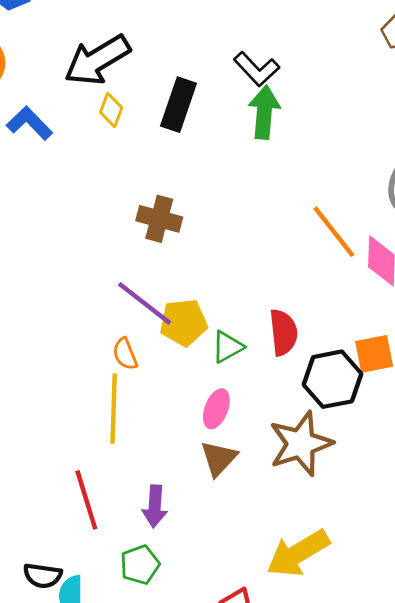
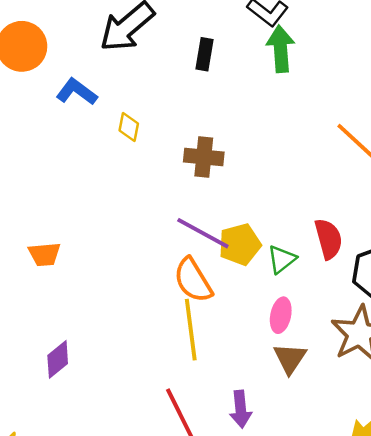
black rectangle: (179, 105) -> (205, 54), size x0.7
yellow diamond: (111, 110) -> (129, 127), moved
orange semicircle: (125, 354) -> (193, 280), size x1.6

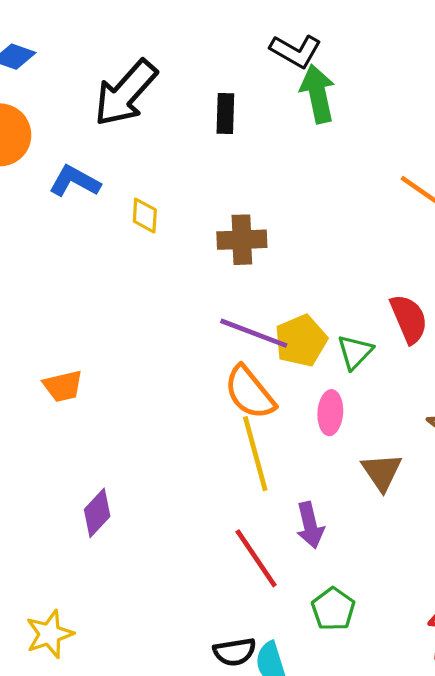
pink ellipse: (281, 315) -> (330, 413), moved
purple arrow: (241, 409) -> (310, 525), moved

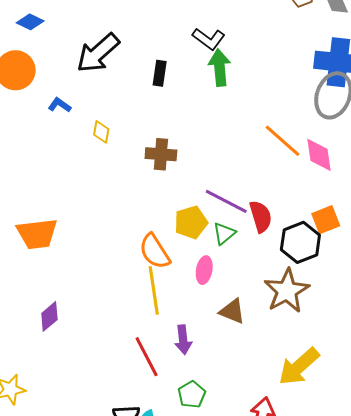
blue L-shape: (75, 181) -> (60, 105), size x0.7
purple line: (254, 333) -> (226, 201), moved
orange trapezoid: (63, 386) -> (37, 234), size x1.6
brown triangle: (382, 472) -> (232, 311), turned -40

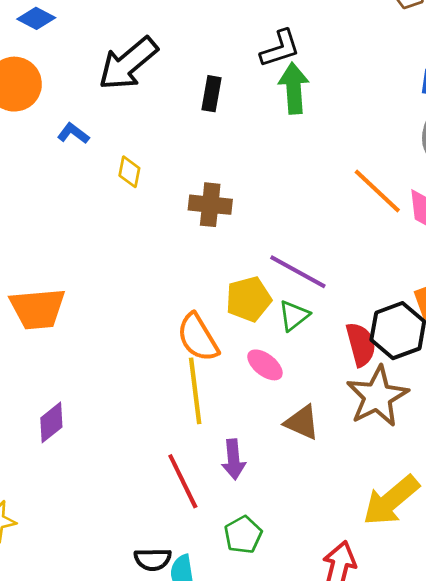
black L-shape: (209, 39) -> (280, 48), turned -56
red semicircle: (261, 216) -> (361, 344), moved
pink ellipse: (204, 270) -> (265, 365), turned -64

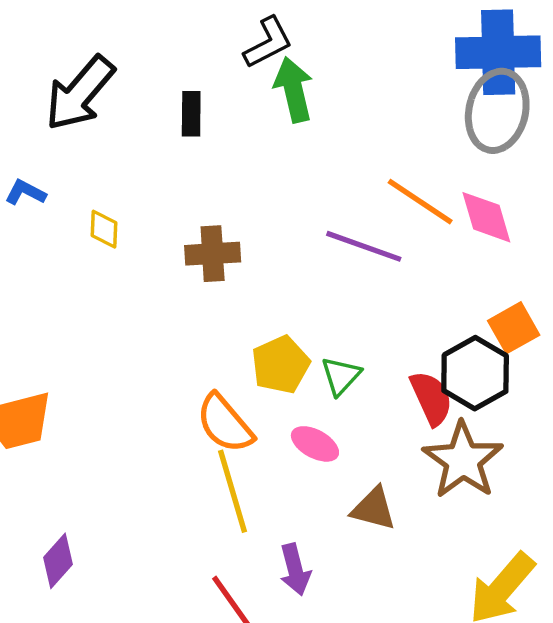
purple line: (298, 272) -> (364, 246), moved

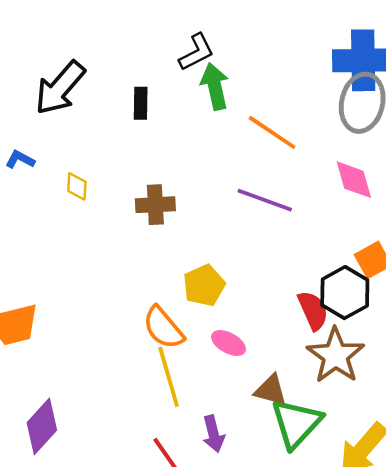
orange line: (420, 202) -> (272, 132), moved
green triangle: (341, 376) -> (296, 423), moved, size x1.8
purple diamond: (58, 561) -> (42, 426), size x1.4

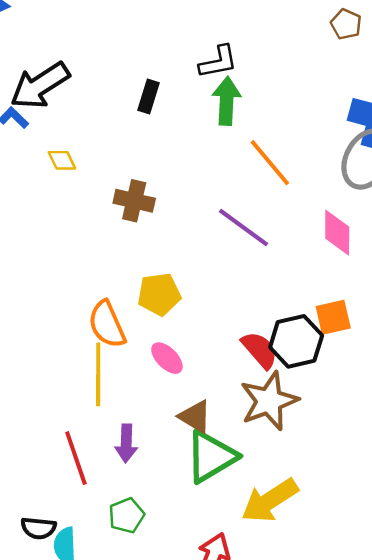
black arrow: (60, 88) -> (40, 86), moved
yellow diamond: (77, 186) -> (62, 160), turned -44
red semicircle: (313, 310) -> (260, 350), turned -33

